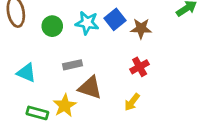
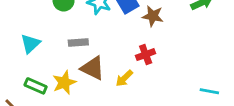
cyan triangle: (26, 73) -> (30, 44), turned 45
yellow arrow: (132, 102) -> (124, 78), moved

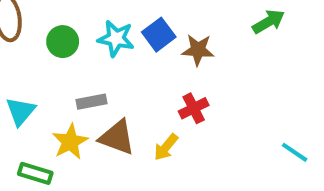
yellow star: (64, 83) -> (70, 142), moved
cyan line: (209, 91) -> (295, 152), turned 30

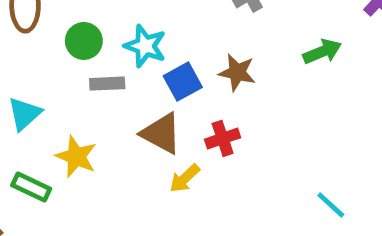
blue square: (159, 35) -> (183, 82), moved
gray rectangle: (92, 102) -> (107, 84), moved
brown triangle: (117, 137) -> (161, 133), moved
yellow star: (70, 142) -> (76, 157), turned -30

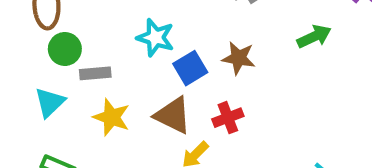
green circle: (84, 41) -> (65, 49), moved
gray rectangle: (107, 84) -> (95, 73), moved
yellow star: (76, 157) -> (112, 117), moved

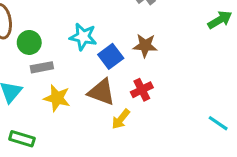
green arrow: (314, 36) -> (220, 20), moved
green circle: (65, 49) -> (29, 42), moved

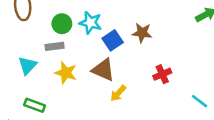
green circle: (29, 42) -> (62, 24), moved
red cross: (142, 90) -> (162, 74), moved

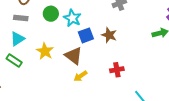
gray rectangle: (55, 46) -> (21, 18), moved
green rectangle: (35, 105) -> (14, 61), moved

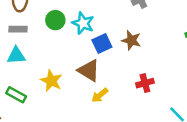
cyan triangle: (17, 39) -> (16, 56), turned 35
yellow star: (45, 51) -> (51, 81), moved
green rectangle: (14, 61) -> (16, 95), moved

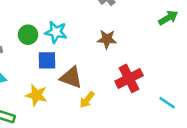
blue square: (102, 43) -> (47, 60), moved, turned 36
red cross: (145, 83) -> (129, 78), size x1.5

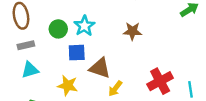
cyan star: (56, 32) -> (84, 26), turned 30
red cross: (129, 78) -> (160, 81), moved
cyan line: (167, 103) -> (190, 89), turned 49

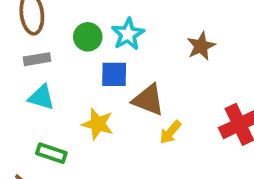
brown star: (132, 31) -> (201, 46), turned -30
cyan triangle: (30, 70) -> (41, 97), turned 30

